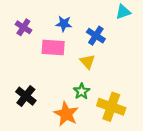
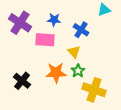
purple cross: (23, 27) -> (20, 23), size x1.6
green star: (82, 91) -> (78, 71), moved
orange star: (66, 114) -> (56, 73), moved, turned -30

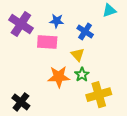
black cross: (22, 81) -> (21, 102), moved
yellow cross: (94, 90) -> (99, 95), turned -35

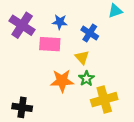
black cross: (21, 102) -> (22, 107), turned -30

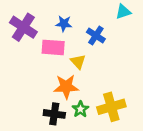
yellow triangle: (82, 57) -> (78, 62), moved
green star: (86, 78) -> (80, 109), moved
black cross: (22, 107) -> (54, 114), moved

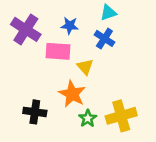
cyan triangle: (123, 12) -> (108, 13), moved
orange star: (66, 87) -> (72, 94), turned 30
black cross: (54, 114) -> (35, 112), moved

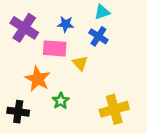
orange star: (72, 94) -> (38, 79), moved
black cross: (35, 112) -> (18, 112), moved
green star: (88, 118) -> (61, 101), moved

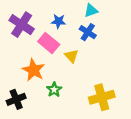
pink rectangle: (55, 48) -> (49, 43), turned 36
black cross: (18, 112) -> (16, 99), turned -30

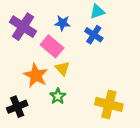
yellow triangle: (71, 56) -> (62, 68), moved
yellow cross: (102, 97) -> (109, 104), turned 30

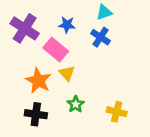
green star: (58, 96) -> (76, 104), moved
yellow cross: (109, 104) -> (117, 112), size x0.7
black cross: (17, 107) -> (36, 114), moved, turned 30

